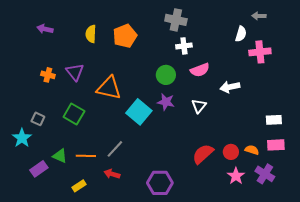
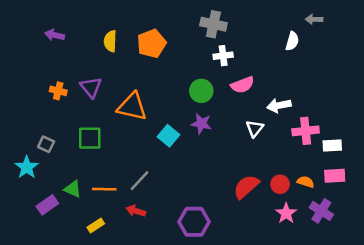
pink cross: (260, 52) -> (306, 131), moved
white triangle: (199, 106) -> (255, 128), moved
cyan square: (139, 112) -> (169, 136), size x0.7
green square: (74, 114) -> (90, 138), turned -30

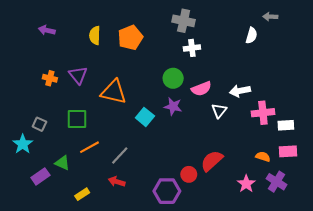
pink semicircle: (243, 85) -> (201, 89), moved
red circle: (280, 184) -> (189, 174), moved
orange line: (104, 189) -> (90, 147), moved, turned -30

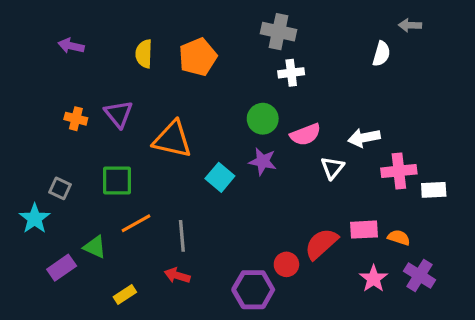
pink rectangle: (288, 151) -> (364, 230), moved
gray line: (120, 156) -> (182, 236), turned -48

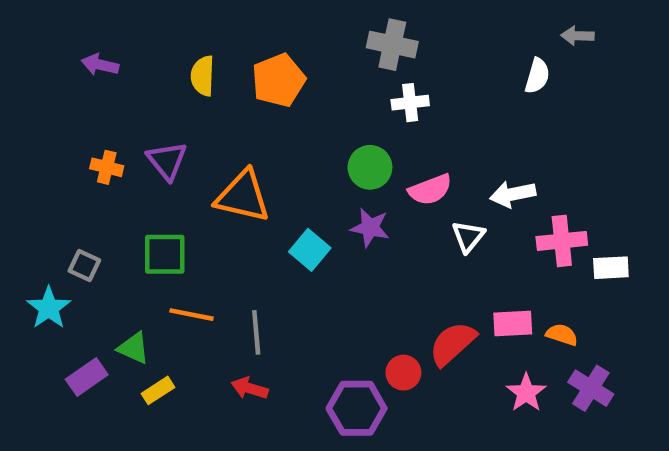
orange line: (136, 223) -> (191, 315), turned 40
yellow rectangle: (125, 294) -> (158, 390), moved

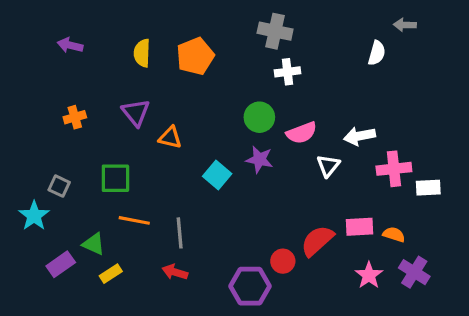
purple triangle: (167, 161) -> (136, 113), moved
orange cross: (107, 167) -> (75, 117), turned -30
orange triangle: (243, 196) -> (170, 138), size x0.6

